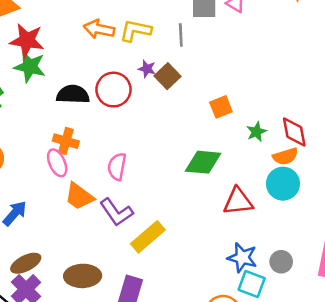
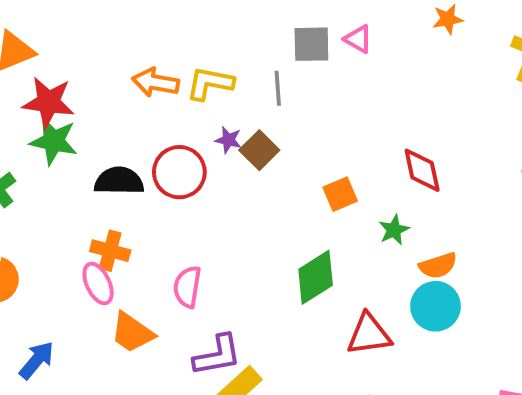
red diamond: (294, 132) -> (422, 170), moved
green diamond: (203, 162) -> (316, 277), turned -36
purple L-shape: (116, 212) -> (217, 355), moved, turned -64

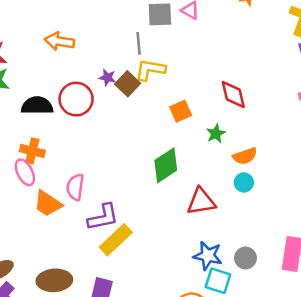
yellow L-shape: (210, 83) -> (150, 70), moved
pink semicircle: (187, 287) -> (75, 187), moved
cyan circle: (435, 306) -> (244, 182), size x0.6

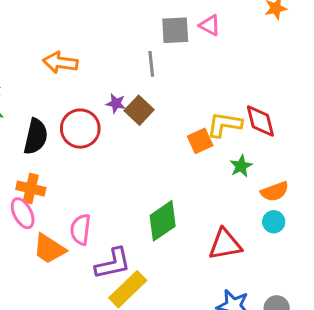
yellow L-shape: (150, 70) -> (224, 125), moved
black semicircle: (37, 106) -> (36, 137), turned 104
green diamond: (166, 165) -> (163, 221), moved

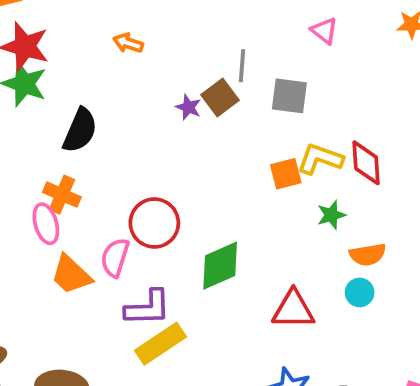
gray square: (175, 30) -> (289, 96), moved
orange arrow: (60, 63) -> (128, 43), size x0.7
brown square: (139, 110) -> (220, 97), moved
red circle: (80, 129) -> (154, 223), moved

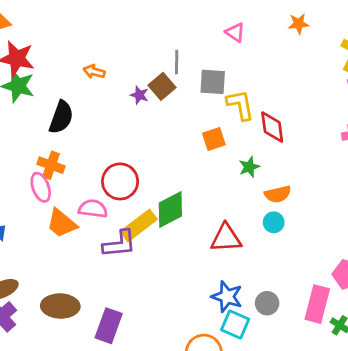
orange arrow: (128, 43) -> (94, 72), moved
yellow L-shape: (320, 159) -> (240, 105), moved, turned 64
pink semicircle: (115, 258) -> (93, 209), turned 84
yellow rectangle: (161, 344) -> (139, 225), moved

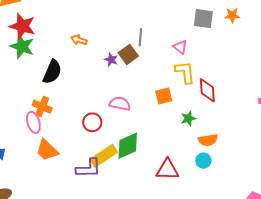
pink triangle: (235, 32) -> (180, 47), moved
gray square: (213, 82) -> (203, 19), moved
red circle: (120, 181) -> (92, 122), size x0.7
pink semicircle: (93, 209) -> (120, 104), moved

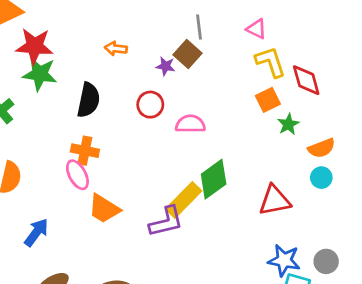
orange square: (164, 96) -> (268, 100), moved
red circle: (92, 122) -> (150, 105), moved

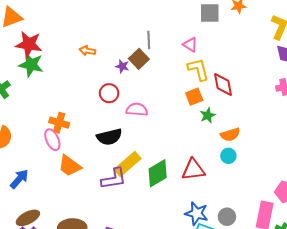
black semicircle: (88, 100) -> (109, 137), moved, turned 60
green diamond: (214, 179) -> (158, 173), moved

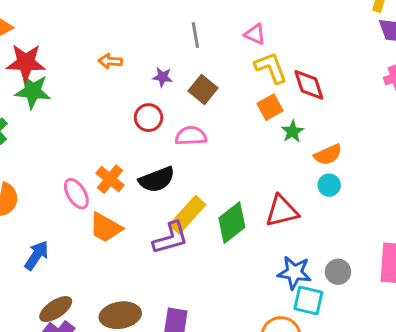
brown square: (139, 59) -> (203, 90), moved
orange cross: (59, 123) -> (110, 179), moved, turned 30

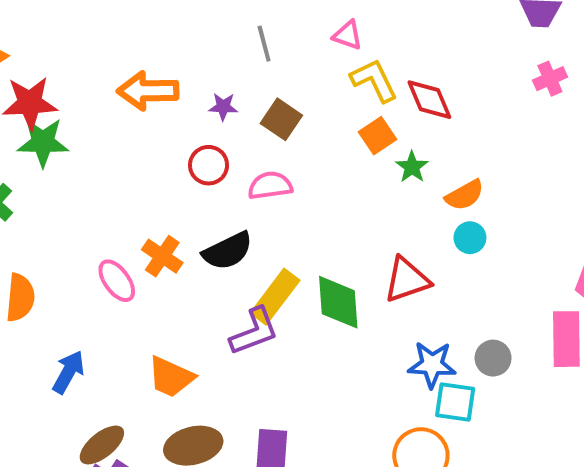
orange arrow: (110, 61) -> (148, 91), size x1.8
green diamond: (232, 223) -> (338, 302), turned -51
orange trapezoid: (106, 228) -> (171, 377), moved

